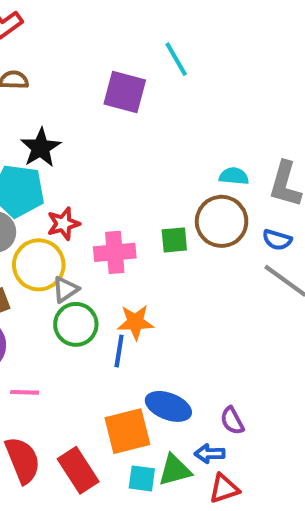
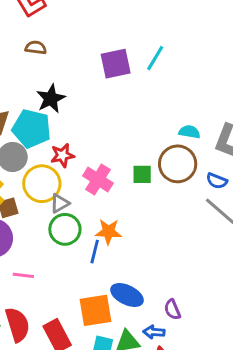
cyan line: (176, 59) -> (155, 58), moved, turned 56
purple square: (125, 92) -> (116, 64), turned -32
pink cross: (115, 252) -> (98, 180), turned 32

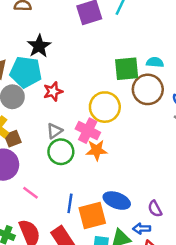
green square: (142, 174) -> (127, 69), moved, size x1.5
pink cross: (98, 180) -> (88, 131), moved
yellow circle: (42, 184) -> (105, 107), moved
blue line: (95, 252) -> (70, 203), moved
pink line: (23, 275) -> (30, 193), turned 35

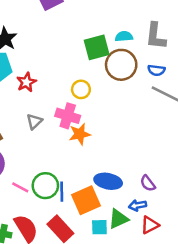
yellow circle: (105, 107) -> (81, 89), size x0.6
green circle: (61, 152) -> (45, 186), moved

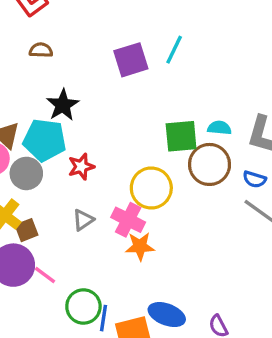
yellow circle: (81, 89) -> (151, 188), size x1.6
pink line: (20, 187) -> (45, 275), moved

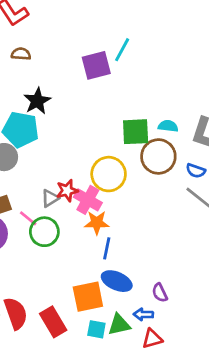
cyan line: (174, 50) -> (122, 50), moved
red star: (81, 167) -> (67, 191), moved
pink line: (45, 275) -> (28, 218), moved
green circle: (83, 306) -> (44, 232), moved
blue line: (103, 318) -> (107, 248), moved

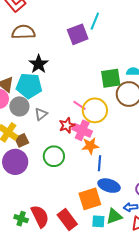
brown semicircle: (21, 54) -> (23, 32), size x1.6
gray triangle: (50, 198) -> (41, 114), moved
pink line: (28, 218) -> (79, 105), moved

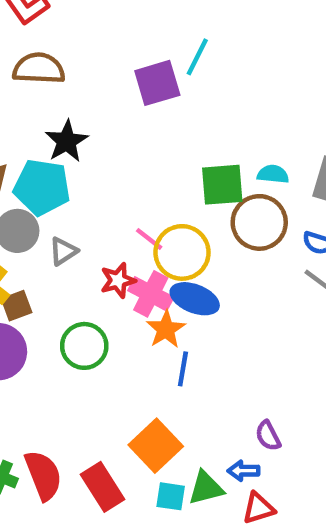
orange star: (90, 146) -> (166, 329), turned -30
blue ellipse: (109, 186) -> (195, 299), moved
orange square: (90, 199) -> (156, 446), turned -30

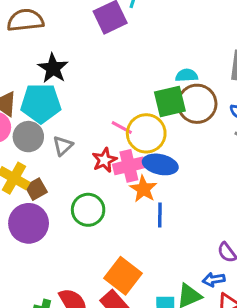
cyan semicircle: (273, 174) -> (187, 75), moved
green square: (222, 185) -> (170, 101), moved
pink cross: (151, 294) -> (129, 166), turned -32
orange square: (156, 446) -> (123, 276), moved

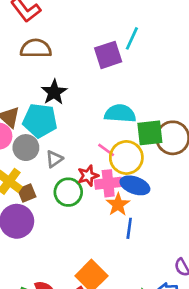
cyan semicircle: (187, 75) -> (120, 114), moved, size x1.6
green circle: (88, 210) -> (68, 192), moved

